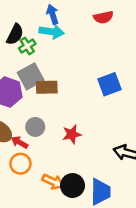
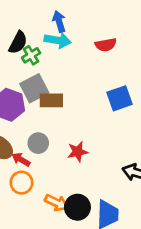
red semicircle: (103, 17) -> (106, 45), moved

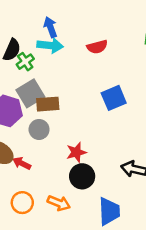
gray circle: (38, 143) -> (39, 129), moved
orange circle: (21, 183) -> (22, 203), moved
black circle: (77, 207) -> (82, 176), moved

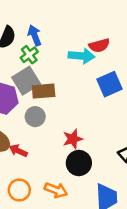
blue arrow: (50, 27) -> (35, 35), moved
cyan arrow: (50, 45) -> (81, 56), moved
red semicircle: (97, 47) -> (99, 45), moved
green cross: (25, 62) -> (29, 55), moved

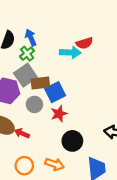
blue square: (109, 84) -> (55, 92), moved
red star: (73, 139) -> (59, 114), moved

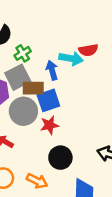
blue arrow: (31, 37) -> (52, 70), moved
gray circle: (34, 104) -> (23, 111), size x1.5

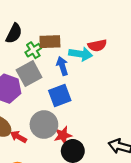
brown rectangle: (33, 88) -> (50, 42), moved
gray circle: (23, 111) -> (44, 125), moved
red star: (50, 125) -> (63, 135), moved

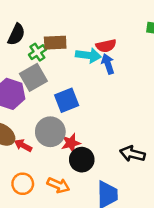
blue arrow: (62, 66) -> (108, 64), moved

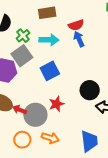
brown rectangle: (55, 43) -> (47, 13), moved
cyan arrow: (88, 55) -> (49, 40), moved
gray circle: (50, 132) -> (35, 115), moved
black circle: (82, 160) -> (90, 90), moved

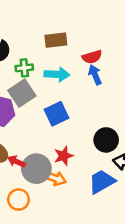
green cross: (23, 36) -> (24, 68), turned 32
orange arrow: (50, 138) -> (55, 178), moved
blue trapezoid: (89, 141) -> (102, 182), moved, turned -115

